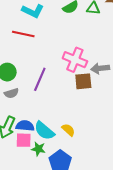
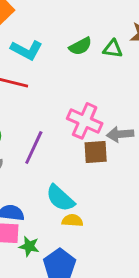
yellow semicircle: (68, 130) -> (72, 220), turned -40
cyan semicircle: (44, 131) -> (60, 198), moved

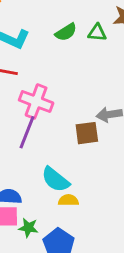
pink cross: (85, 121) -> (36, 101), moved

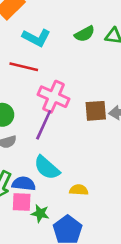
brown square: (87, 133) -> (96, 111), moved
cyan semicircle: (55, 180) -> (47, 168), moved

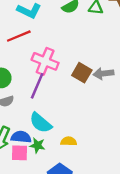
red line: (24, 67) -> (19, 36), turned -35
brown square: (96, 111) -> (82, 73), turned 36
green star: (40, 213) -> (37, 145), moved

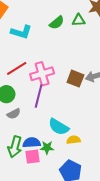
red line: (19, 36) -> (17, 68), moved
pink cross: (45, 61) -> (42, 74), turned -30
cyan semicircle: (41, 123) -> (59, 127), moved

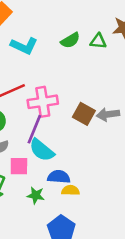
cyan semicircle: (59, 127) -> (42, 150), moved
blue semicircle: (32, 143) -> (59, 177), moved
pink square: (33, 157) -> (19, 166), moved

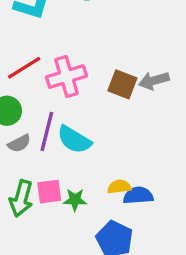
purple line: (34, 129) -> (47, 131), moved
pink square: (19, 166) -> (49, 192), moved
blue semicircle: (59, 177) -> (138, 196), moved

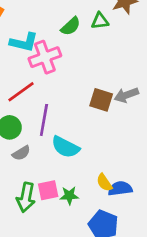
pink cross: (67, 77) -> (45, 57), moved
purple line: (47, 131) -> (44, 120), moved
yellow semicircle: (119, 187) -> (104, 183), turned -114

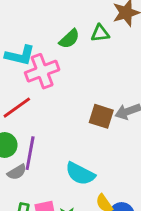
purple line: (44, 120) -> (30, 153), moved
cyan semicircle: (65, 147) -> (80, 174), moved

